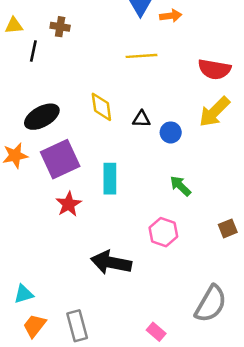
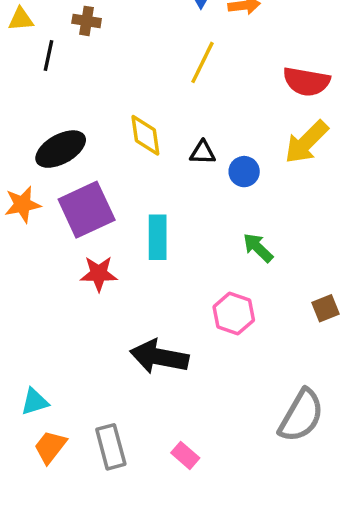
yellow line: (141, 56) -> (203, 62), turned -60
red star: (69, 204) -> (99, 274), turned 30
pink rectangle: (156, 332) -> (185, 455), moved

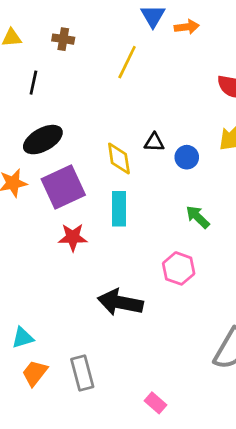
black line: (48, 56) -> (33, 83), moved
yellow line: (203, 62) -> (127, 62), moved
yellow diamond: (145, 135) -> (119, 159), moved
pink rectangle: (185, 455) -> (156, 403), moved

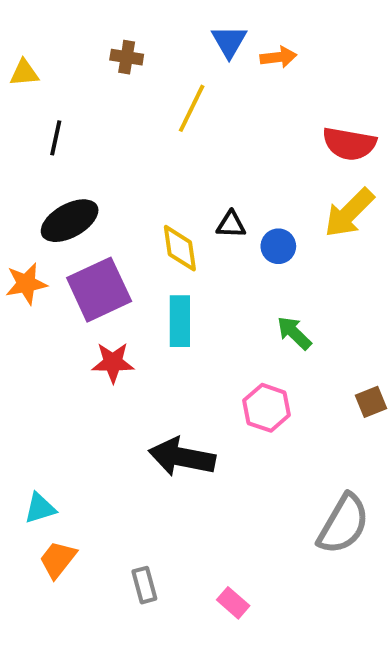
brown cross: (63, 39) -> (127, 57), moved
gray rectangle: (82, 373) -> (144, 585), moved, size x0.7

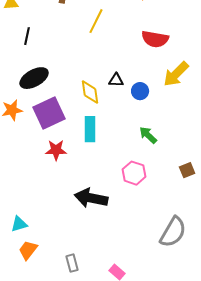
red semicircle: (349, 144) -> (155, 39), moved

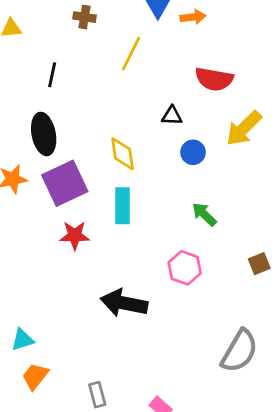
black line: (27, 36) -> (52, 75), moved
black ellipse: (34, 78) -> (44, 134), turned -72
black triangle: (116, 80) -> (172, 116), moved

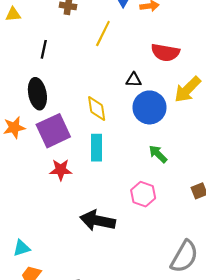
blue circle: (193, 152) -> (149, 107), size x1.8

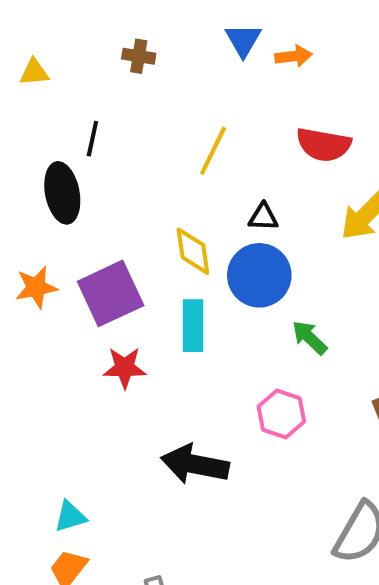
yellow line: (103, 33) -> (213, 151), moved
black triangle: (134, 80) -> (263, 217), moved
black ellipse: (37, 94) -> (62, 193), moved
blue circle: (149, 107) -> (259, 275), moved
cyan triangle: (22, 248) -> (70, 516), moved

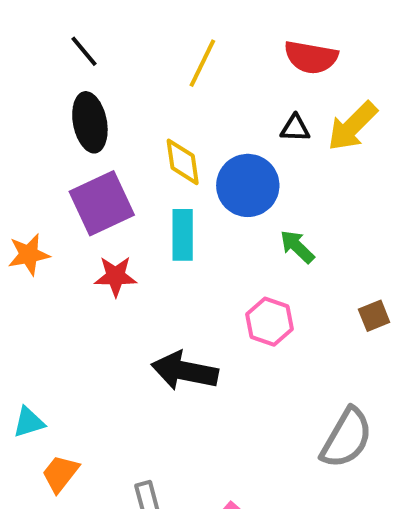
black line: (92, 139) -> (84, 51), turned -52
black ellipse: (62, 193) -> (90, 122), moved
black triangle: (263, 217) -> (295, 128), moved
orange star: (36, 287) -> (29, 255), moved
cyan triangle: (70, 516) -> (29, 422), moved

